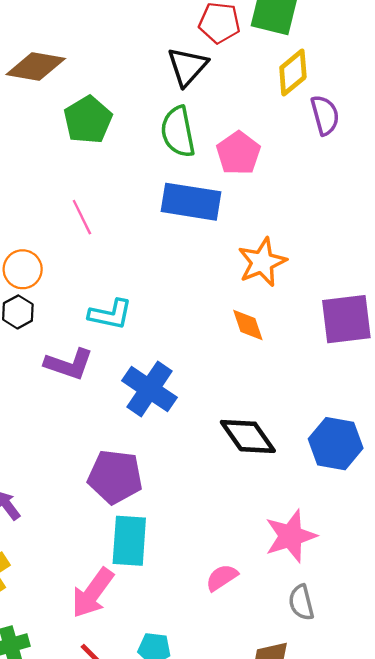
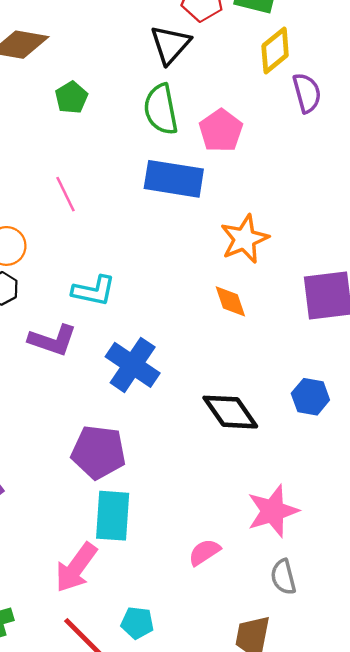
green pentagon: (88, 120) -> (71, 98), size x0.7
blue hexagon: (336, 444) -> (310, 397), moved, size x0.7

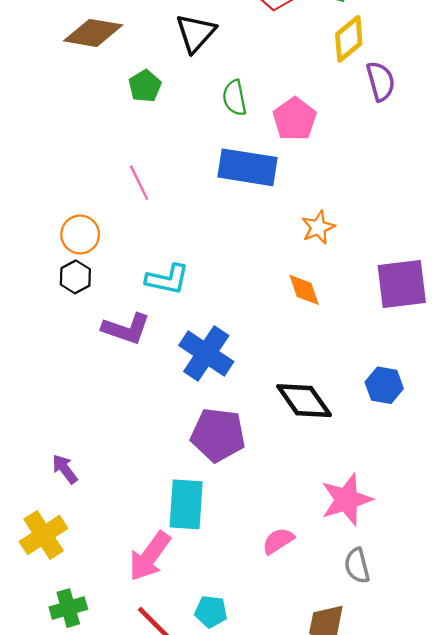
black triangle: (170, 45) -> (196, 33), moved
green semicircle: (161, 109) -> (234, 98), size x0.7
orange star: (244, 239) -> (318, 227), size x0.7
purple pentagon: (98, 452) -> (218, 435), moved

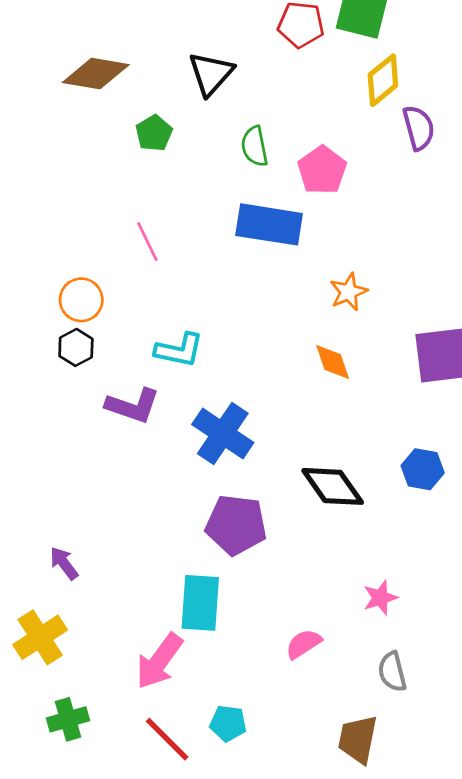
pink star: (346, 500) -> (380, 598), size x0.6

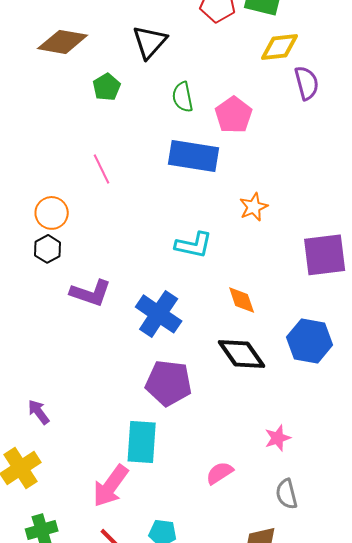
yellow diamond: (383, 80) -> (280, 47), turned 33
cyan L-shape: (179, 350) -> (194, 245), moved
orange diamond: (333, 362) -> (242, 300), moved
blue hexagon: (423, 469) -> (310, 341), size x1.4

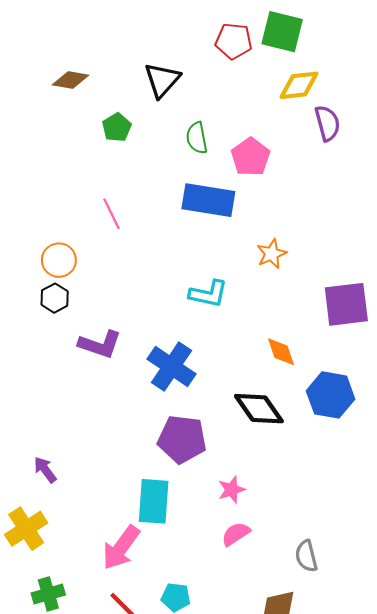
brown diamond: (63, 42) -> (70, 80), size x0.7
orange diamond: (242, 300) -> (281, 352), moved
pink star: (278, 438) -> (232, 490), moved

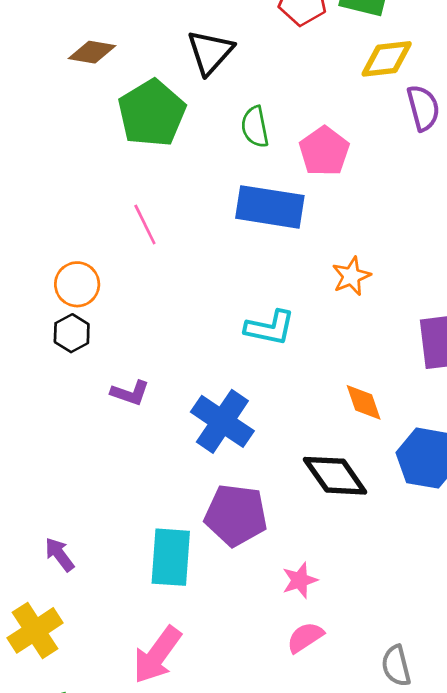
green pentagon: (117, 127) -> (152, 113), size x1.8
purple L-shape: (100, 344) -> (130, 393), size x0.7
cyan rectangle: (154, 501) -> (171, 557), moved

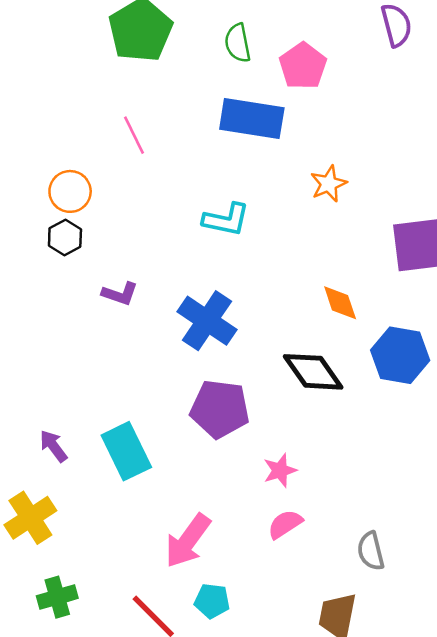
cyan L-shape: (270, 328) -> (226, 220), moved
cyan rectangle: (171, 557) -> (126, 451), moved, turned -30
pink arrow: (157, 655) -> (188, 541), moved

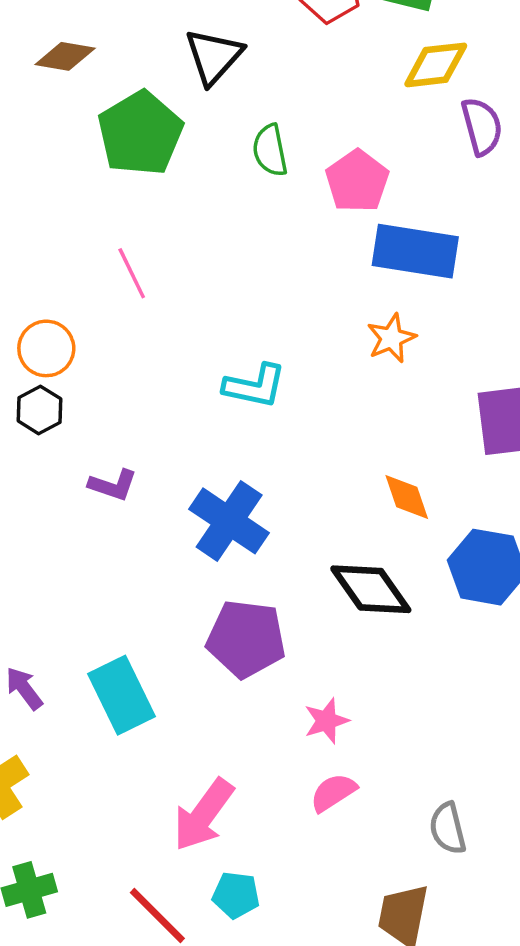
blue rectangle: (252, 118) -> (415, 251), moved

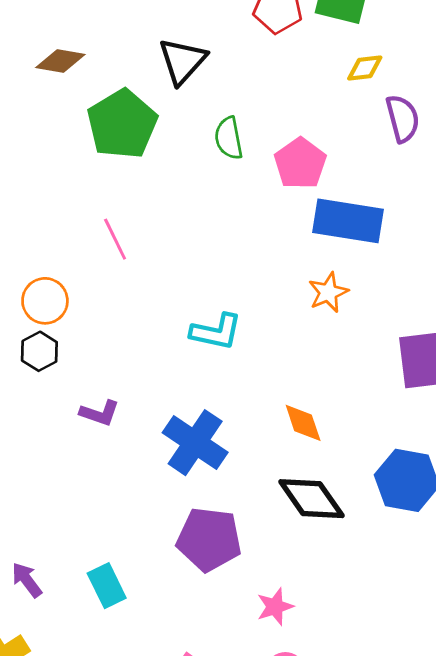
yellow diamond: (436, 65) -> (365, 68), size x0.7
orange diamond: (407, 497) -> (303, 423), moved
cyan rectangle: (121, 695) -> (107, 586), size x0.7

